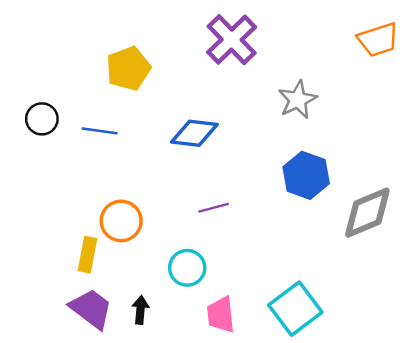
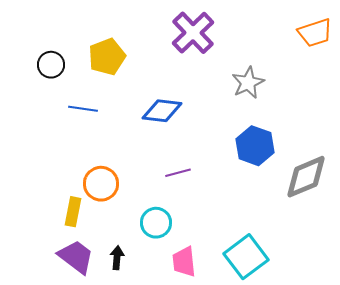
black circle: (42, 119) -> (51, 65), moved

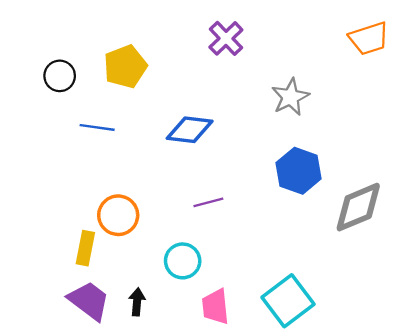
purple cross: (193, 33) -> (226, 38), size x0.7

